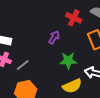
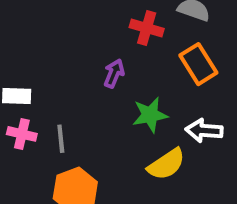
gray line: (23, 65) -> (61, 139), turned -48

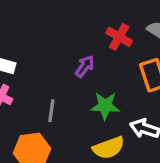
gray line: (61, 139) -> (51, 111), moved

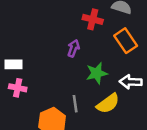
gray line: (51, 111) -> (75, 104), moved

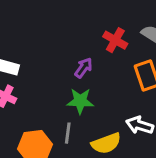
green star: (97, 73) -> (80, 101), moved

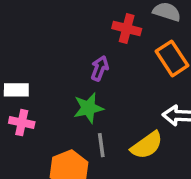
green star: (80, 101) -> (88, 108), moved

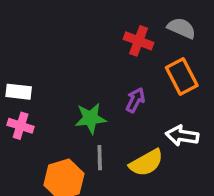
purple arrow: (100, 68) -> (135, 100), moved

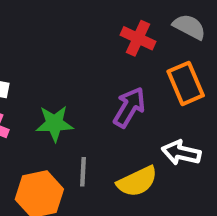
purple arrow: (135, 100) -> (129, 107), size x1.4
green star: (91, 118) -> (55, 123), moved

